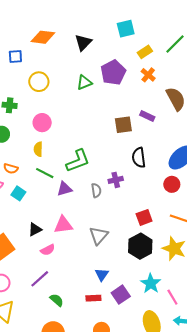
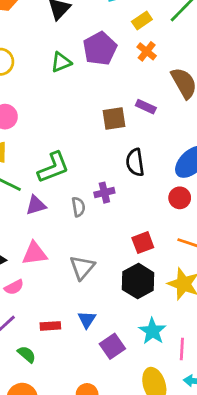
pink line: (172, 297) -> (182, 349), turned 35
red rectangle: (93, 298) -> (50, 326), moved

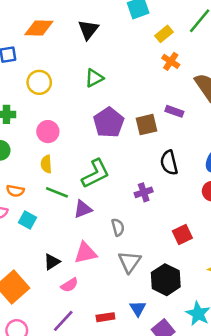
purple pentagon: (100, 49) -> (109, 122), moved
gray semicircle: (78, 207) -> (118, 227), moved
black hexagon: (138, 281) -> (166, 280), moved

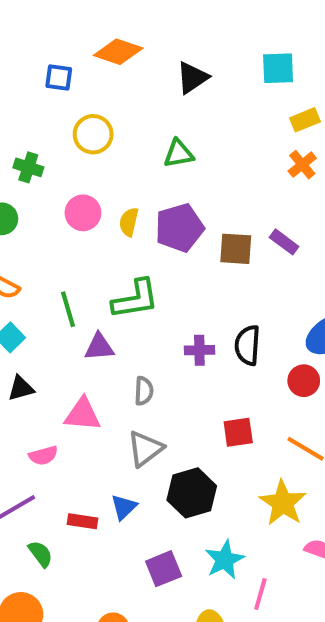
black semicircle: (169, 163) -> (248, 345), moved
yellow semicircle: (46, 164) -> (129, 222), moved
green line: (57, 192) -> (68, 309), turned 35
black triangle: (52, 262) -> (21, 388), moved
blue triangle: (138, 308) -> (124, 507), moved

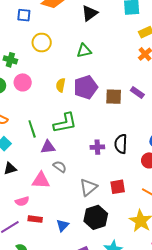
pink circle: (83, 213) -> (23, 82), moved
gray semicircle: (144, 391) -> (60, 167), moved, turned -56
gray triangle: (145, 449) -> (88, 187), moved
red rectangle: (83, 521) -> (35, 219), moved

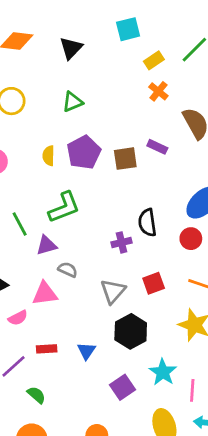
purple cross: (97, 147) -> (122, 242), moved
pink semicircle: (22, 201) -> (18, 318), moved

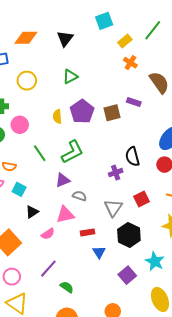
green line: (20, 224) -> (40, 153), moved
red rectangle: (47, 349) -> (88, 232), moved

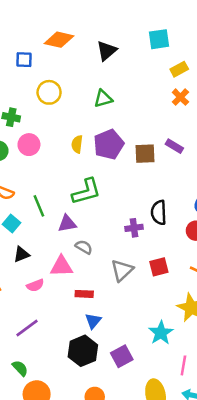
green line: (40, 153) -> (39, 206), moved
black hexagon: (129, 235) -> (83, 351), moved
cyan star: (155, 261) -> (161, 333), moved
green semicircle: (67, 287) -> (20, 368), moved

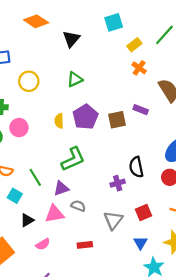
orange diamond: (59, 40) -> (36, 21), moved, turned 30
pink triangle: (61, 266) -> (54, 214), moved
blue triangle: (93, 321) -> (140, 243), moved

